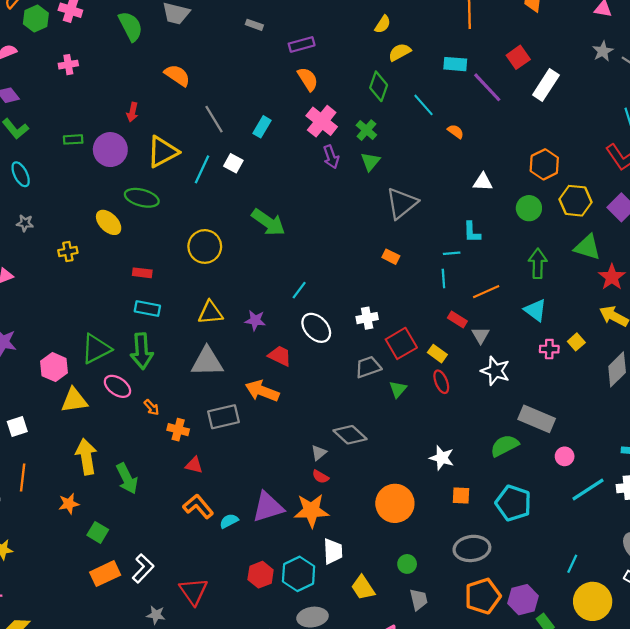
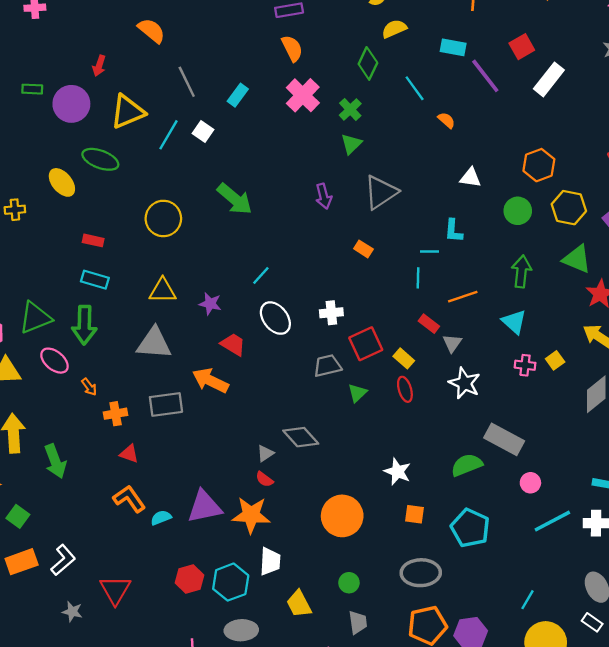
purple arrow: (331, 157) -> (324, 196), moved
orange cross: (178, 430) -> (116, 414), turned -30

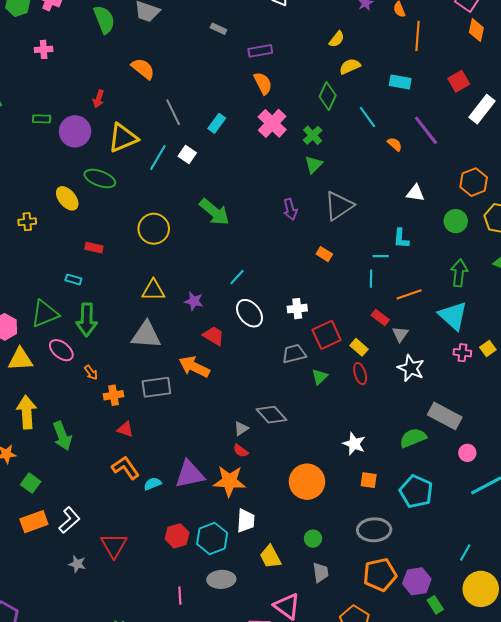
purple line: (485, 76) -> (426, 130), moved
cyan rectangle: (95, 280) -> (73, 279), moved, size x0.7
cyan triangle: (514, 322) -> (453, 316), size x1.4

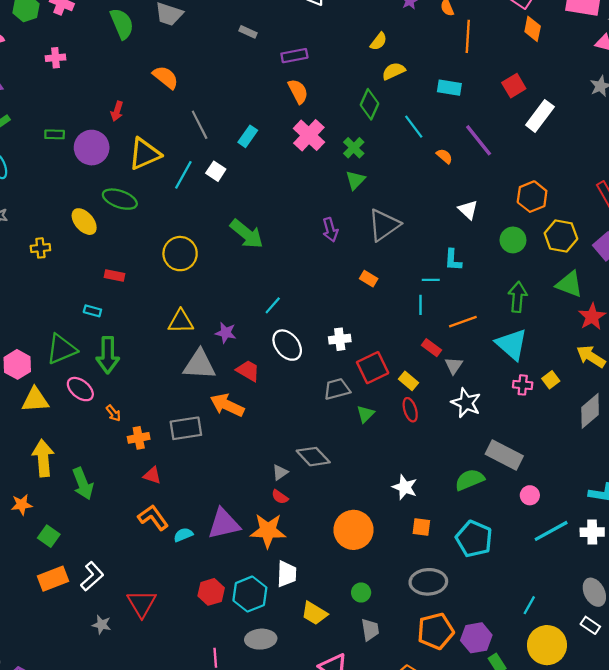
white triangle: (415, 193) -> (468, 210), turned 36
gray triangle: (146, 335) -> (199, 365), moved
yellow trapezoid: (270, 557) -> (314, 613), turned -30

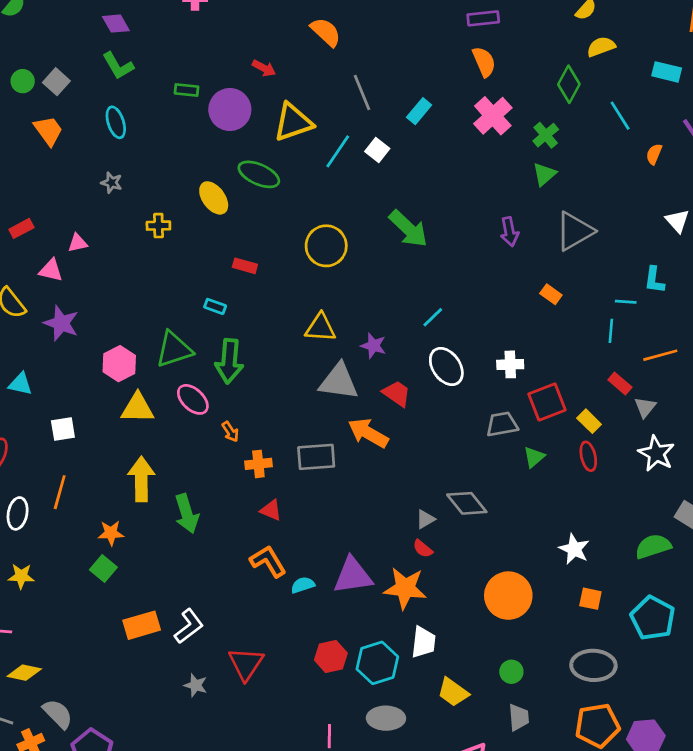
red arrow: (117, 111) -> (264, 68), turned -84
orange semicircle: (444, 156) -> (654, 154), turned -112
green square: (49, 536) -> (103, 568), moved

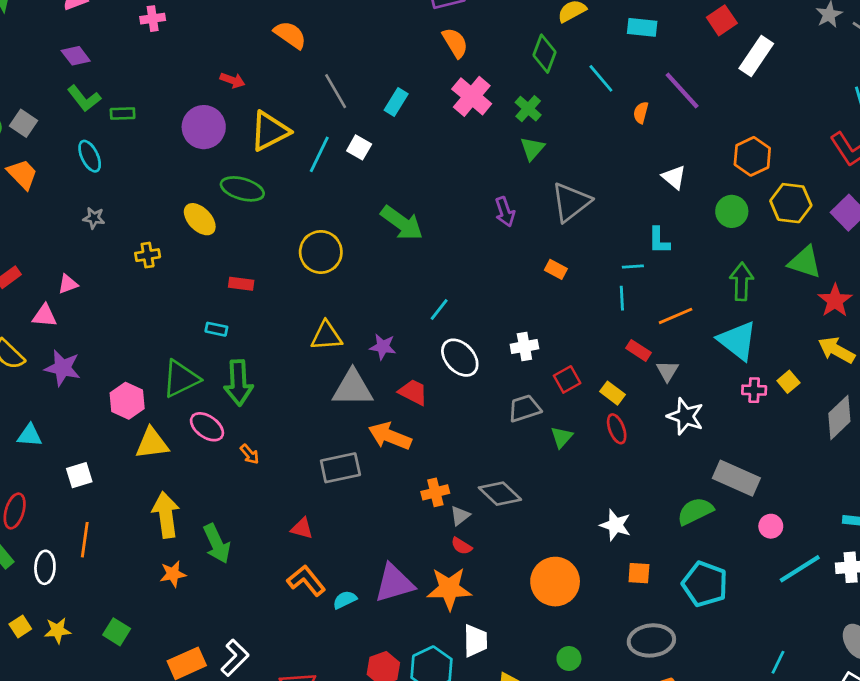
green rectangle: (187, 90) -> (123, 113), moved
red square: (547, 402) -> (567, 379), size x0.7
orange cross: (258, 464) -> (435, 492), moved
orange star: (111, 533) -> (173, 574), moved
green square: (103, 568) -> (117, 632), moved

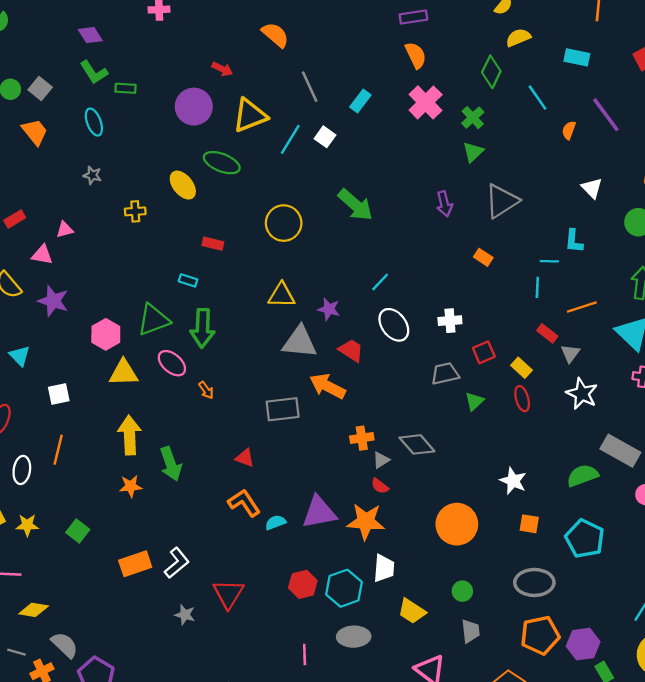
cyan triangle: (30, 435) -> (20, 356), turned 35

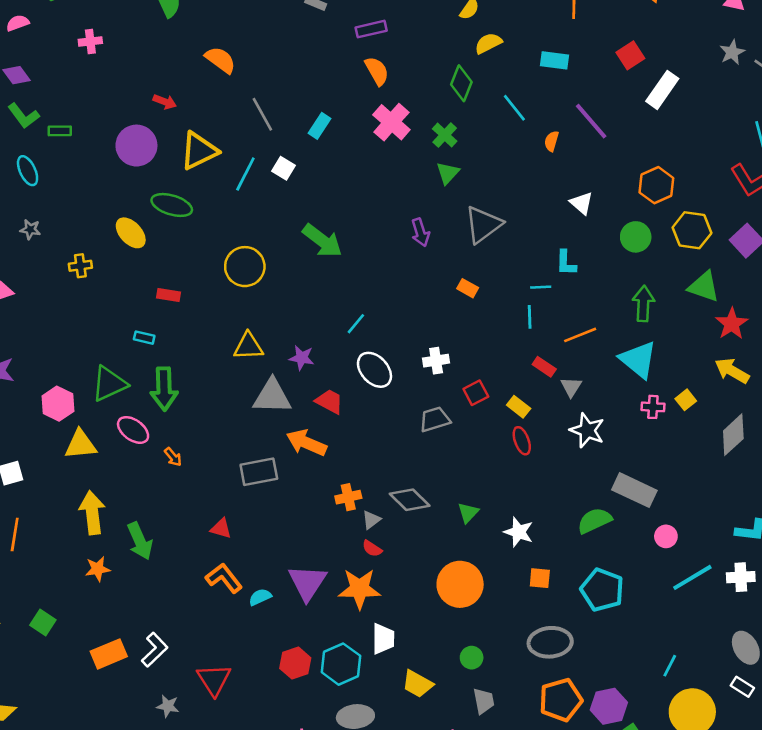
green triangle: (474, 401) -> (468, 513), moved
purple triangle: (319, 512) -> (307, 582), turned -42

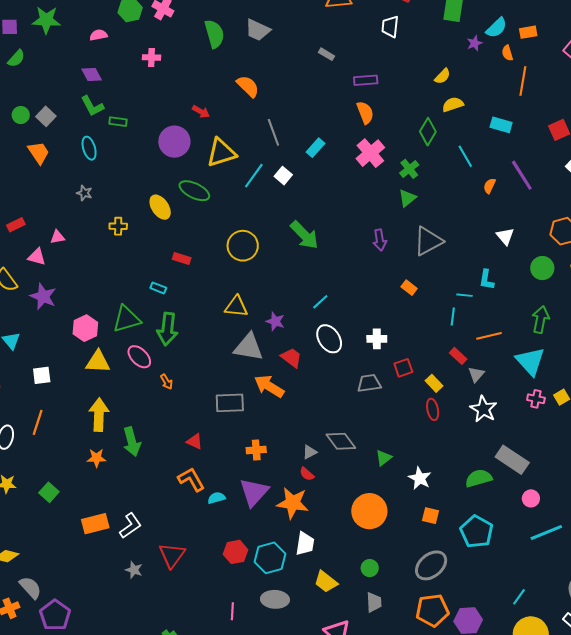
orange cross: (348, 497) -> (256, 450), moved
gray ellipse: (550, 642) -> (431, 565), turned -44

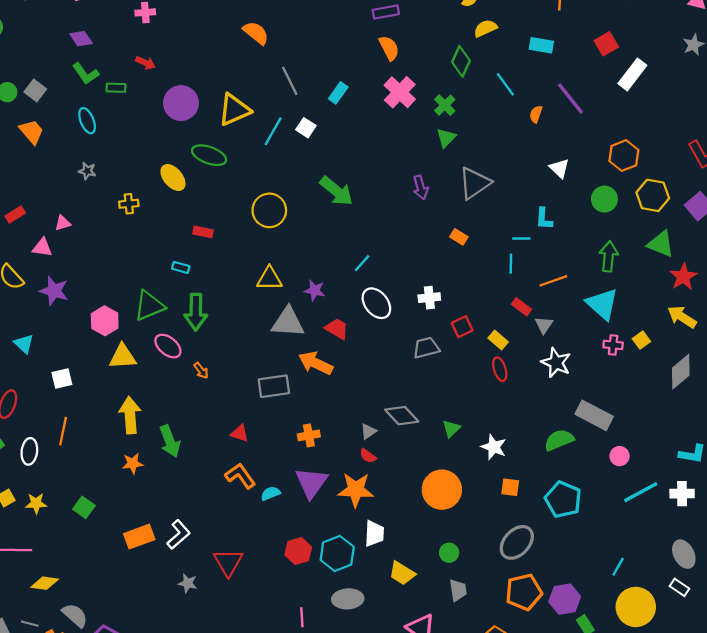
red arrow: (201, 112) -> (146, 63), moved

